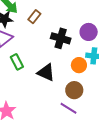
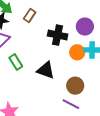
orange circle: (79, 65) -> (77, 52), moved

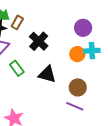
brown rectangle: (30, 15) -> (17, 22), moved
black cross: (58, 35) -> (39, 41), moved, turned 36

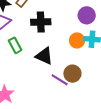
black cross: (39, 41) -> (41, 22), turned 36
purple line: (75, 106) -> (60, 80), moved

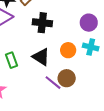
orange circle: (77, 40) -> (68, 50), moved
green rectangle: (15, 45) -> (11, 60), moved

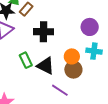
green rectangle: (11, 60) -> (26, 60), moved
brown circle: (67, 78) -> (73, 70), moved

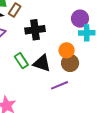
cyan cross: (94, 51) -> (87, 33), moved
purple line: (60, 90) -> (60, 85), turned -48

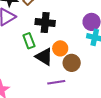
orange circle: (67, 50) -> (60, 48), moved
green rectangle: (21, 61) -> (29, 41), moved

